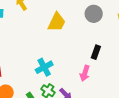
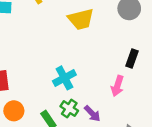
yellow trapezoid: (57, 22) -> (81, 19), turned 50

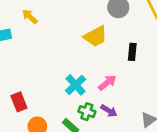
yellow trapezoid: (81, 19) -> (95, 36), moved
pink arrow: (117, 86) -> (107, 83), moved, turned -132

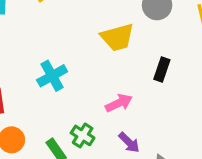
cyan cross: (76, 85) -> (52, 76), moved
purple arrow: (109, 111) -> (129, 143), moved

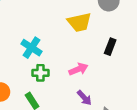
cyan cross: (52, 76) -> (32, 48), turned -30
green cross: (83, 135) -> (40, 73), moved, turned -35

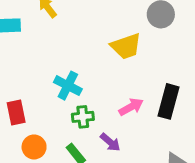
black rectangle: (110, 47) -> (168, 101), moved, size x1.5
purple arrow: (84, 98) -> (110, 142), moved

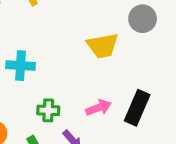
cyan cross: (68, 86) -> (21, 66), moved, turned -32

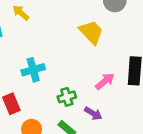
yellow trapezoid: (103, 46) -> (91, 32), turned -104

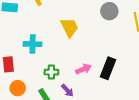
yellow trapezoid: (91, 32) -> (69, 27), moved

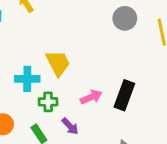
yellow trapezoid: (69, 27) -> (58, 63), moved
cyan cross: (33, 44) -> (27, 79), moved

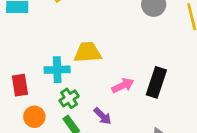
yellow trapezoid: (58, 63) -> (88, 52), turned -64
green cross: (48, 102) -> (69, 98), moved, turned -30

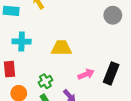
cyan cross: (57, 70) -> (22, 41), moved

